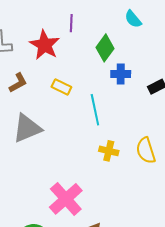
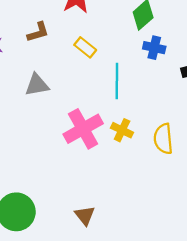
gray triangle: (27, 128) -> (37, 85), size x0.7
pink cross: (66, 199) -> (83, 129), moved

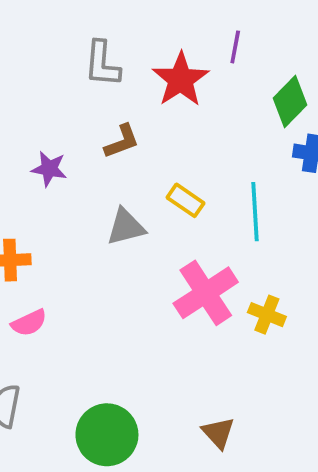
yellow rectangle: (85, 47) -> (186, 200), moved
yellow cross: (122, 130) -> (267, 315), moved

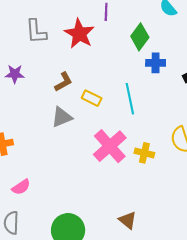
brown L-shape: (122, 141) -> (63, 82), moved
purple star: (49, 169) -> (15, 74), moved
pink semicircle: (29, 323) -> (21, 187), moved

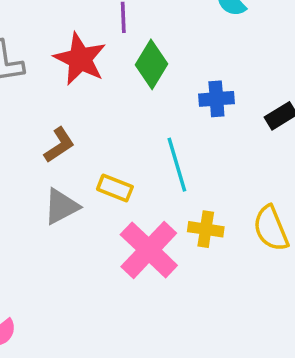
green diamond: (140, 37) -> (151, 64), moved
yellow rectangle: (92, 98) -> (115, 188), moved
yellow cross: (144, 153) -> (206, 229), moved

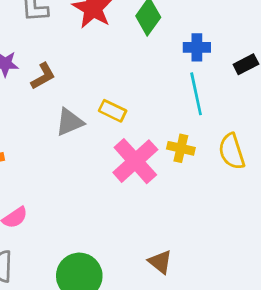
brown L-shape: (59, 145) -> (43, 76), moved
cyan line: (177, 165) -> (196, 94), moved

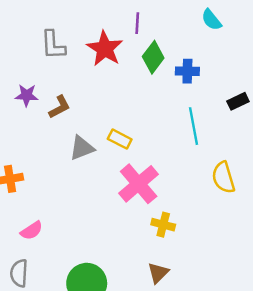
blue cross: (197, 47) -> (187, 71), moved
yellow cross: (181, 148) -> (163, 225), moved
brown triangle: (160, 262) -> (158, 273), turned 35

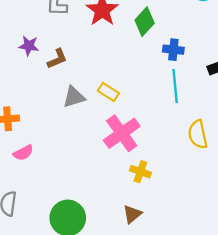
blue cross: (187, 71) -> (173, 50), moved
pink semicircle: (32, 231) -> (23, 153), moved

